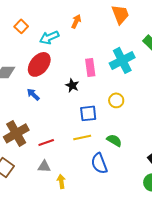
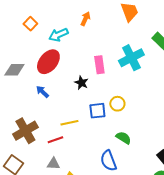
yellow circle: (116, 100) -> (117, 104), moved
yellow line: (82, 137) -> (69, 123), moved

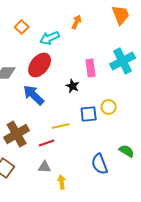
blue arrow: (42, 92) -> (34, 95), size x1.6
green semicircle: (123, 138) -> (127, 151), moved

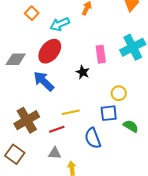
blue square: (89, 114) -> (109, 113), moved
green semicircle: (127, 151) -> (131, 126), moved
blue semicircle: (100, 164) -> (93, 138), moved

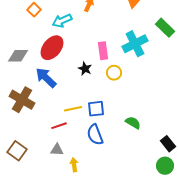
yellow circle: (119, 93) -> (114, 73), moved
blue square: (109, 113) -> (96, 109), moved
brown cross: (27, 120) -> (22, 100), moved, turned -30

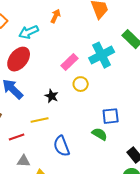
pink rectangle: (103, 51) -> (70, 62), turned 54
black star: (85, 69) -> (52, 96), moved
blue square: (96, 109) -> (111, 116), moved
red line: (59, 126) -> (17, 137), moved

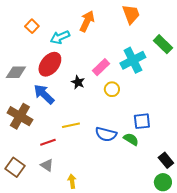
orange arrow: (56, 16) -> (87, 21), size x1.5
black star: (52, 96) -> (78, 82), moved
blue semicircle: (62, 146) -> (106, 134), moved, turned -55
gray triangle: (24, 161) -> (47, 165), moved, turned 32

